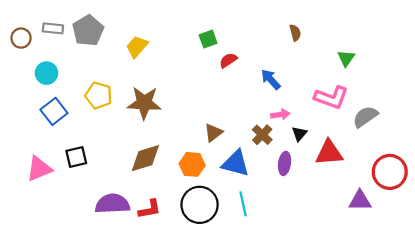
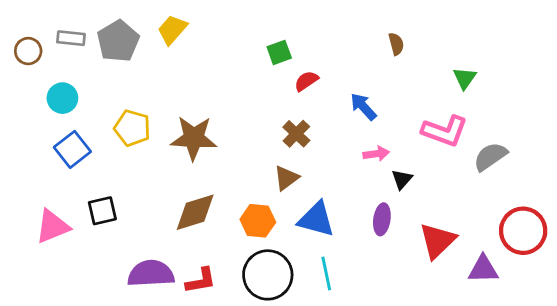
yellow trapezoid: (137, 47) -> (172, 30), moved
brown cross: (262, 135) -> (296, 134), moved
red triangle: (329, 153) -> (438, 241), moved, turned -40

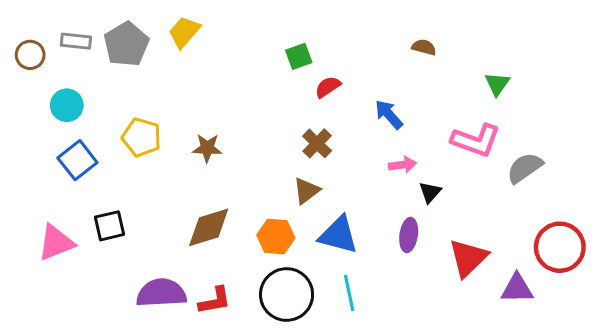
brown semicircle: (396, 44) -> (424, 47), turned -60
brown star: (194, 138) -> (207, 148), size x0.6

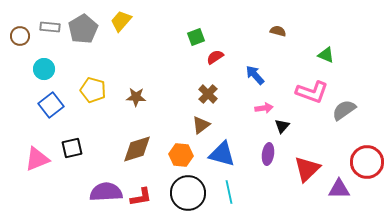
green triangle: (497, 84) -> (326, 55), turned -42

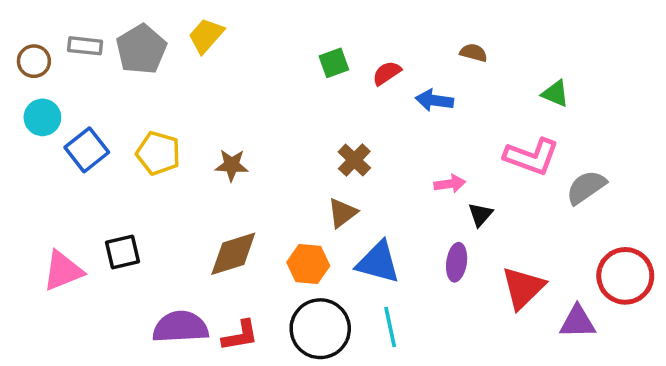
red semicircle: (215, 57) -> (387, 73), moved
cyan circle: (44, 69) -> (42, 117), moved
blue arrow: (255, 75) -> (434, 100), moved, turned -40
blue square: (51, 105) -> (87, 150), moved

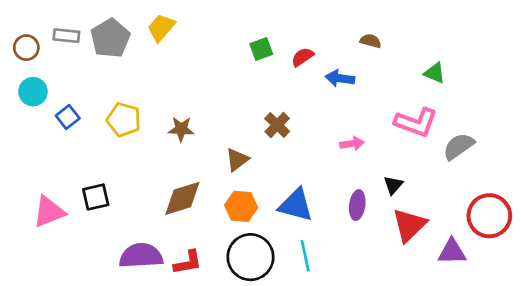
blue square: (87, 150) -> (68, 117), size x0.7
brown triangle: (342, 213) -> (237, 160), moved
black triangle: (480, 215) -> (393, 185), moved

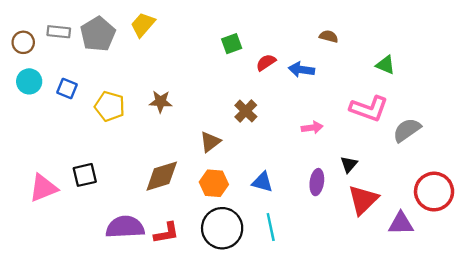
red semicircle: (303, 57) -> (266, 62), moved
blue square: (68, 117) -> (67, 89), moved, turned -30
brown star: (181, 129) -> (161, 102), moved
blue triangle: (296, 205) -> (262, 182), size x0.7

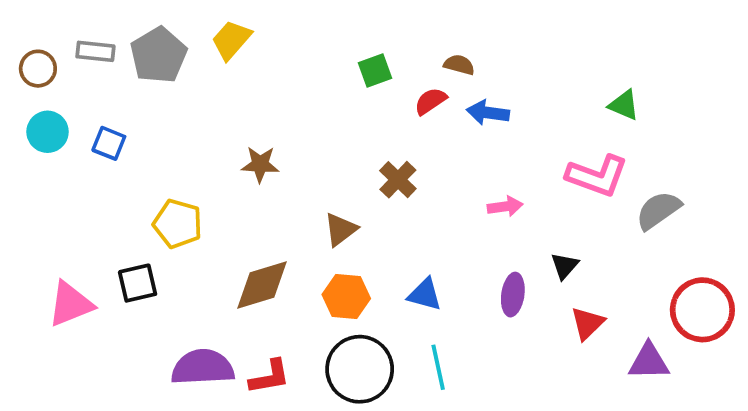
brown semicircle: (329, 36) -> (459, 65), moved
yellow pentagon: (110, 106) -> (178, 224), moved
red triangle: (363, 200) -> (588, 323), size x0.7

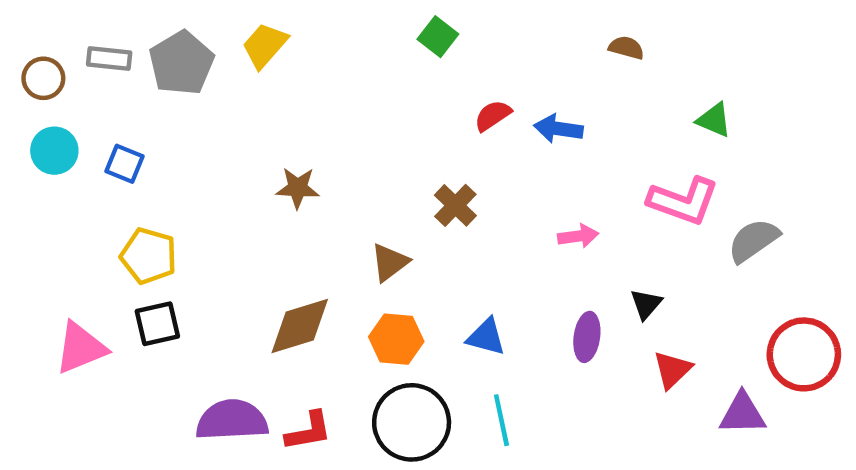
brown semicircle: (459, 65) -> (626, 48), moved
green square: (375, 71) -> (438, 37), moved, turned -32
yellow pentagon: (178, 224) -> (149, 256), moved

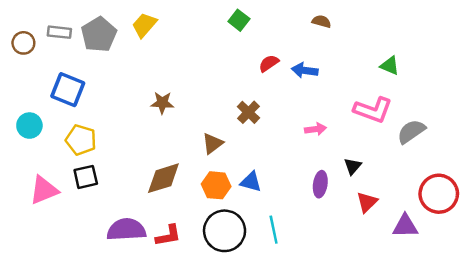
brown semicircle: (626, 48) -> (321, 21), moved
cyan circle: (54, 151) -> (29, 126), moved
blue square: (124, 164) -> (68, 90), size x1.6
blue triangle: (486, 337) -> (251, 182), moved

